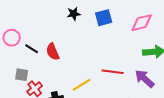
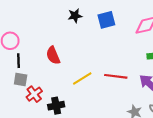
black line: (32, 49) -> (18, 61), moved, turned 56
yellow line: (82, 85) -> (82, 78), moved

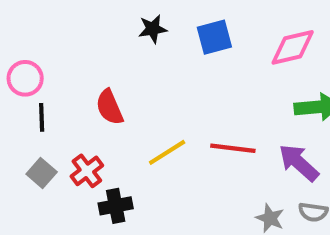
gray square: (21, 79) -> (42, 173), moved, turned 32
red cross: (34, 94) -> (87, 171), moved

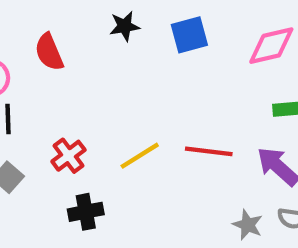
red semicircle: (109, 107) -> (49, 52), moved
red cross: (87, 171) -> (68, 156), moved

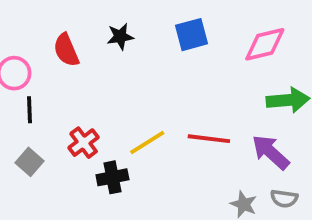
black star: (125, 26) -> (120, 37), moved
black cross: (86, 212) -> (112, 177), moved

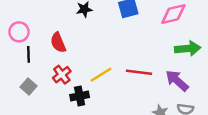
red semicircle: (66, 50) -> (58, 43), moved

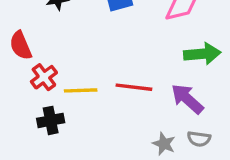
red cross: (62, 75) -> (44, 77), moved
yellow line: (101, 75) -> (81, 90), turned 30

